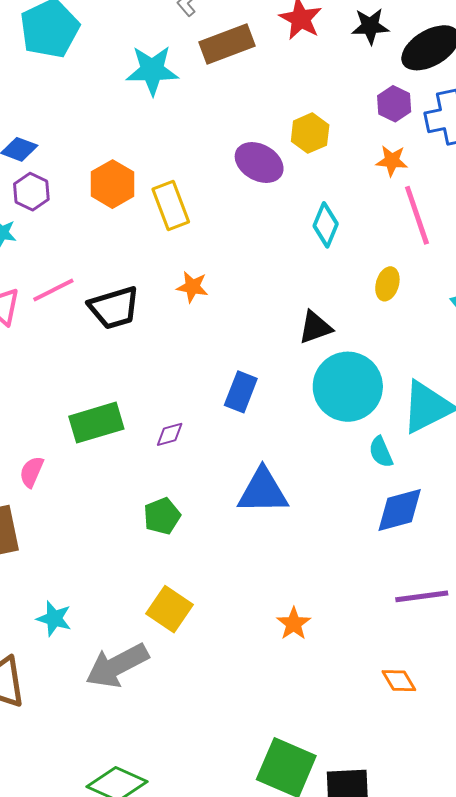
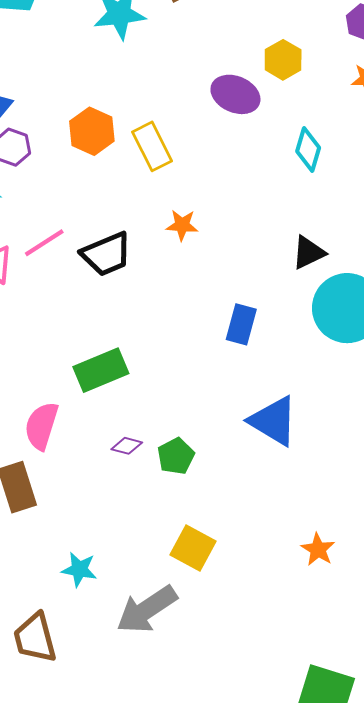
purple diamond: (170, 434) -> (127, 446), moved, turned 36
pink semicircle: (32, 472) -> (41, 426), size x1.5
blue triangle: (263, 491) -> (273, 421), turned 38

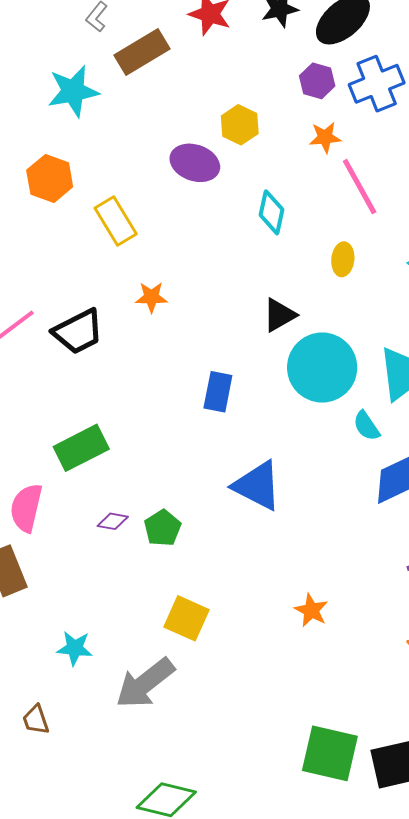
orange hexagon: (92, 131) -> (50, 179), moved
brown trapezoid: (35, 638) -> (36, 720), size x0.6

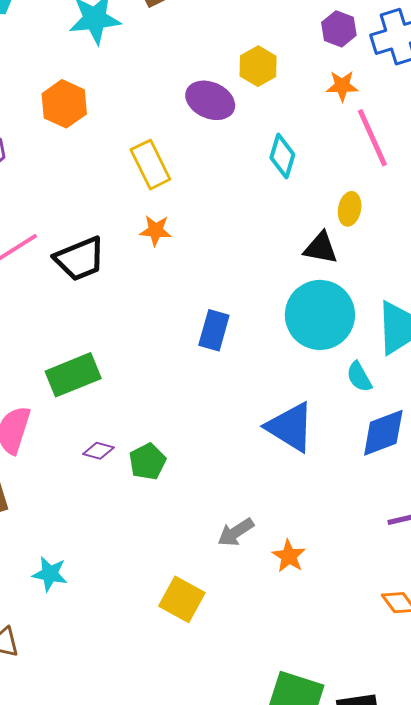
yellow rectangle: (116, 221) -> (150, 165), moved
black triangle: (279, 315) -> (321, 248), moved, turned 36
blue triangle: (257, 486) -> (290, 427), moved
yellow square: (187, 618) -> (182, 599), moved
gray arrow: (145, 683) -> (236, 532), moved, size x0.6

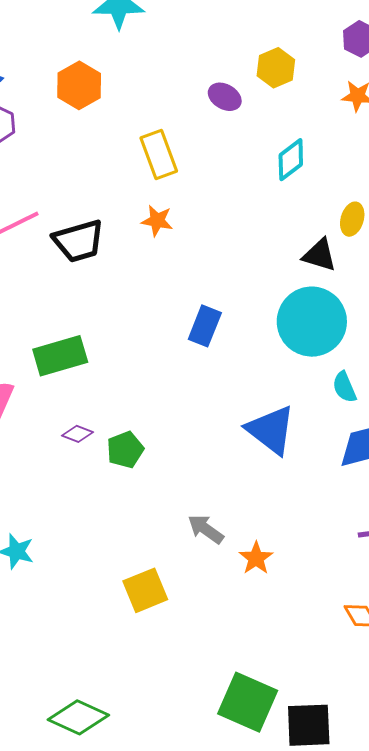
purple ellipse: (210, 100) -> (225, 97), size x0.7
cyan diamond: (282, 156) -> (291, 160), turned 30
gray arrow: (236, 532) -> (206, 529), turned 63
yellow square: (182, 599) -> (145, 590), turned 33

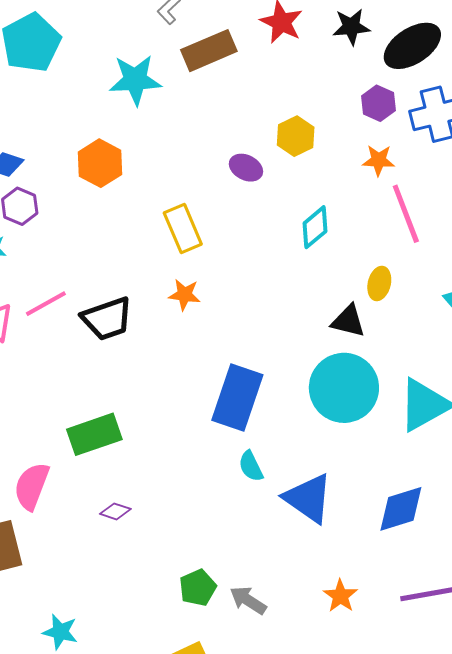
blue rectangle: (205, 326) -> (237, 397), size x1.6
cyan semicircle: (344, 387) -> (251, 466), moved
green pentagon: (125, 450) -> (198, 588), moved
orange star: (256, 558) -> (340, 596), moved

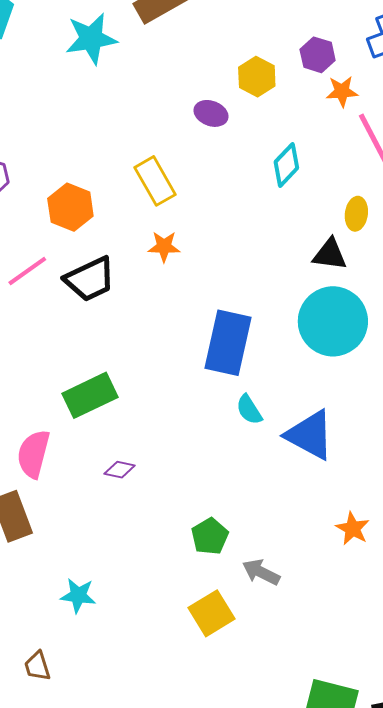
purple hexagon: (378, 103) -> (318, 55), moved
orange hexagon: (100, 163) -> (70, 207), moved
gray arrow: (248, 600) -> (261, 572), moved

